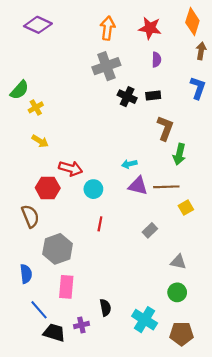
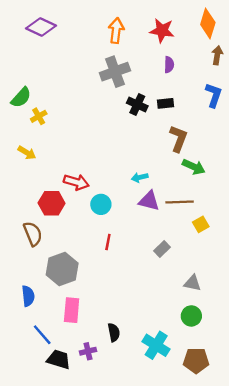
yellow arrow: (40, 141) -> (27, 153), moved
green arrow: (179, 154) -> (194, 167), turned -78

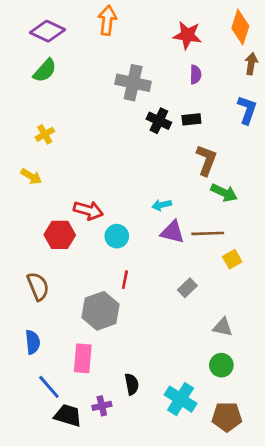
orange arrow: (116, 31) -> (107, 20), moved
gray cross: (115, 72) -> (133, 83), turned 32
green semicircle: (21, 97) -> (45, 71), moved
brown semicircle: (33, 234) -> (38, 286), moved
gray hexagon: (62, 269) -> (100, 311), moved

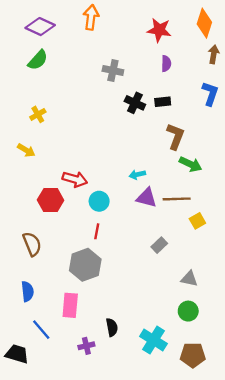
gray cross: (133, 83) -> (113, 71), size x0.7
red line: (125, 280) -> (97, 231), moved
black trapezoid: (68, 415) -> (17, 354), moved

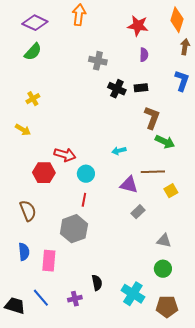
purple triangle: (147, 198) -> (129, 185), moved
pink rectangle: (70, 305) -> (49, 261), moved
blue line: (41, 330) -> (41, 298), moved

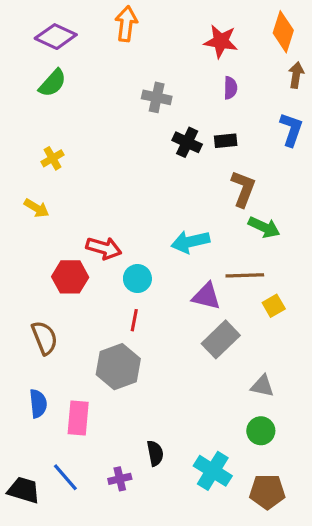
cyan arrow: (119, 151) -> (190, 242), size x1.6
gray rectangle: (138, 212) -> (221, 339), size x1.6

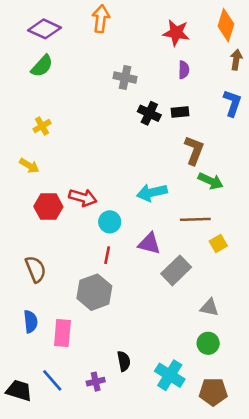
red hexagon: (70, 277) -> (48, 207), moved
purple triangle: (206, 296) -> (149, 244), moved

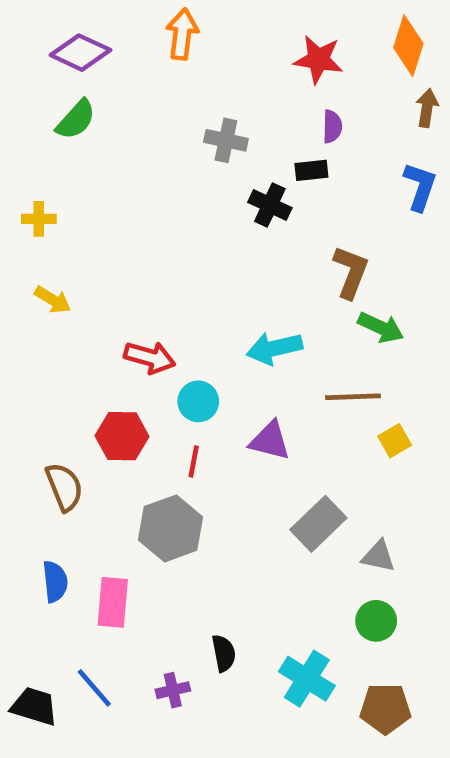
black rectangle: (180, 112) -> (311, 170), moved
yellow cross: (42, 126) -> (39, 219), moved, turned 30
red hexagon: (48, 207) -> (122, 436), moved
gray rectangle: (176, 270) -> (318, 524), moved

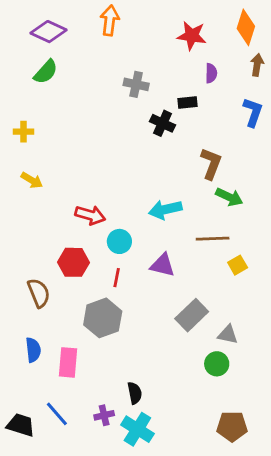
purple semicircle: (332, 126) -> (211, 73), moved
green circle: (376, 621) -> (217, 364), moved
cyan cross: (307, 679) -> (137, 429), moved

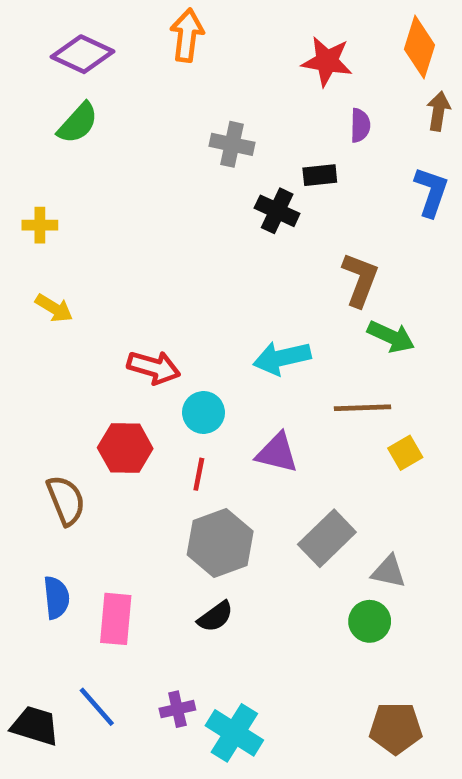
gray hexagon: (103, 318) -> (220, 543), moved
black semicircle: (135, 393) -> (215, 617), moved, turned 65

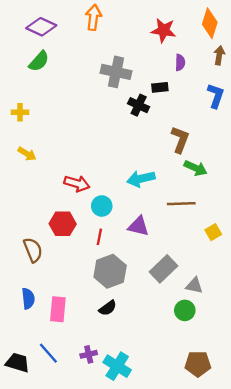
gray cross: (232, 144) -> (116, 72), size x1.4
yellow square: (405, 453) -> (213, 232), moved

